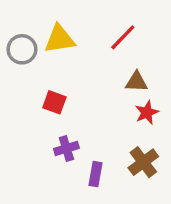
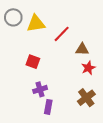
red line: (123, 37) -> (62, 34), moved
gray circle: (22, 49) -> (13, 17), moved
purple rectangle: (95, 174) -> (48, 107), moved

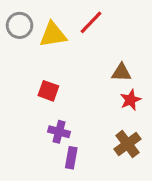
red line: (62, 34) -> (91, 22), moved
purple cross: (40, 89) -> (59, 132), turned 32

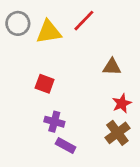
red star: (130, 100) -> (122, 103), moved
purple rectangle: (71, 158) -> (66, 145), turned -72

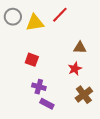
red star: (122, 103) -> (75, 69), moved

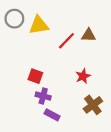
red line: (60, 15) -> (66, 41), moved
brown triangle: (80, 48) -> (89, 35), moved
red square: (32, 60) -> (35, 76), moved

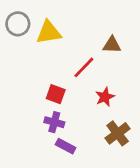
red line: (66, 41) -> (84, 67), moved
red square: (35, 76) -> (56, 94), moved

